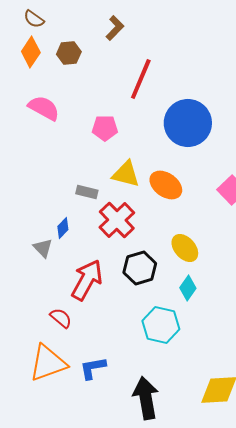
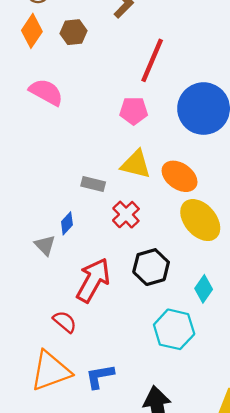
pink pentagon: (105, 128) -> (134, 111), moved
red cross: (117, 220) -> (126, 215), size x0.7
yellow ellipse: (185, 248) -> (200, 220), moved, size x1.4

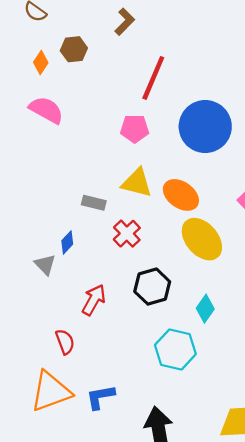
orange diamond: (32, 31) -> (41, 63), moved, size x0.7
red arrow: (93, 280) -> (94, 300), size x0.7
red semicircle: (65, 322) -> (65, 342), turned 30

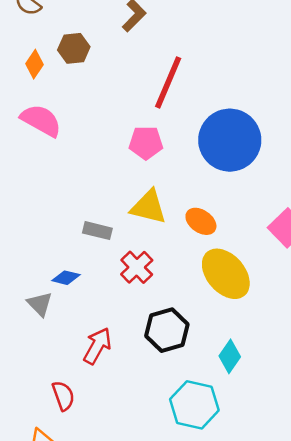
orange ellipse: (181, 195) -> (201, 221), size x0.7
blue diamond: (67, 242) -> (66, 278), turned 60

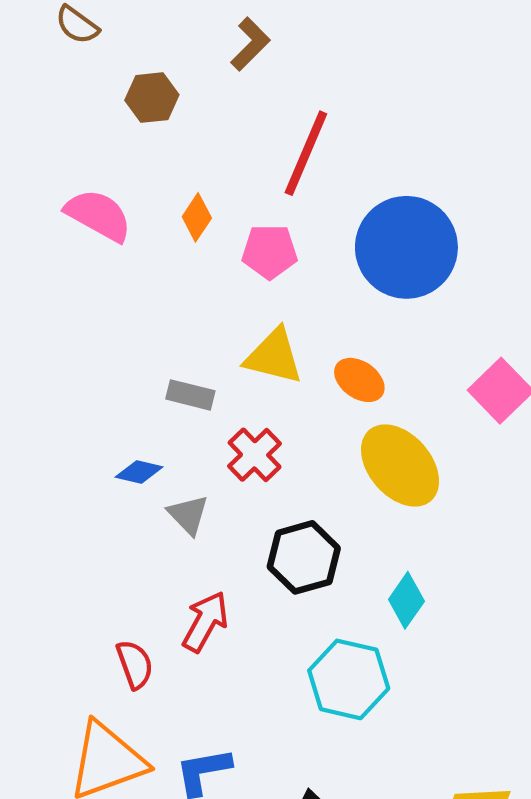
orange diamond: (34, 64) -> (197, 217), moved
gray triangle: (40, 304) -> (188, 515), moved
red arrow: (97, 346) -> (205, 622), moved

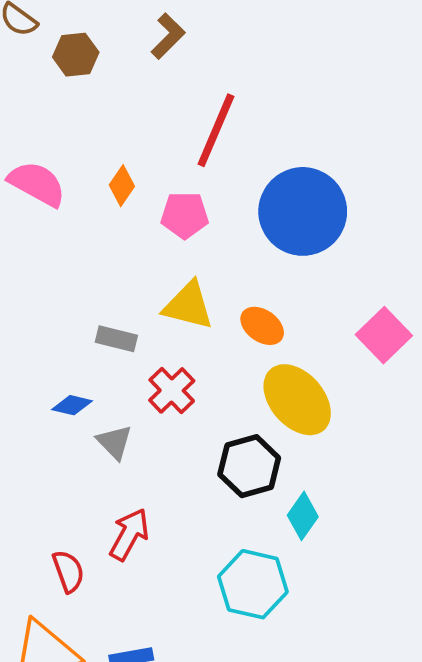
brown hexagon: (152, 98) -> (76, 55), moved
black hexagon: (304, 557) -> (249, 466), moved

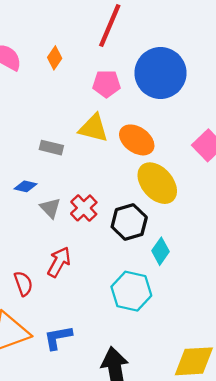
pink pentagon: (185, 215) -> (106, 84), moved
orange ellipse: (262, 326) -> (137, 140), size x1.4
red cross: (172, 390) -> (84, 208), moved

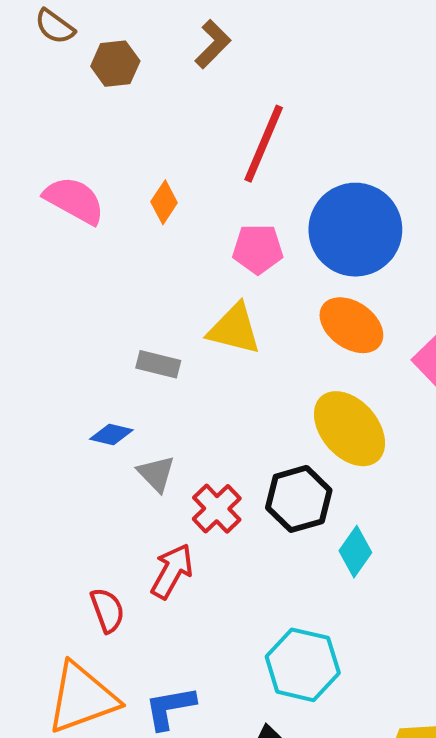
orange ellipse: (137, 140) -> (351, 325), moved
red cross: (84, 208) -> (217, 509), moved
cyan hexagon: (131, 291) -> (303, 665), moved

